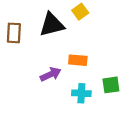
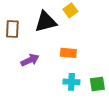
purple arrow: (51, 74) -> (30, 60), moved
green square: (111, 85) -> (97, 84), moved

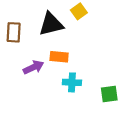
orange rectangle: (68, 53) -> (59, 57), moved
cyan cross: (71, 82) -> (72, 82), moved

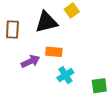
cyan cross: (72, 82) -> (65, 75), turned -35

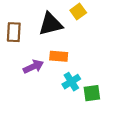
green square: (99, 86) -> (92, 93), moved

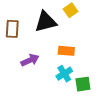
orange rectangle: (59, 56) -> (66, 51), moved

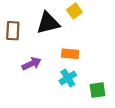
green square: (83, 84) -> (98, 90), moved

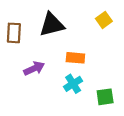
yellow square: (74, 11) -> (104, 20), moved

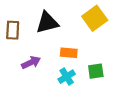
yellow square: (104, 20) -> (95, 18), size x1.6
green square: (105, 97) -> (96, 71), moved

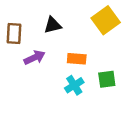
black triangle: (47, 23) -> (53, 25), size x0.7
purple arrow: (31, 62) -> (35, 58), moved

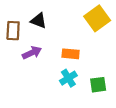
black triangle: (53, 25) -> (39, 21), moved, turned 35
green square: (107, 79) -> (98, 85), moved

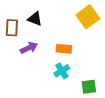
green square: (98, 85) -> (89, 87), moved

